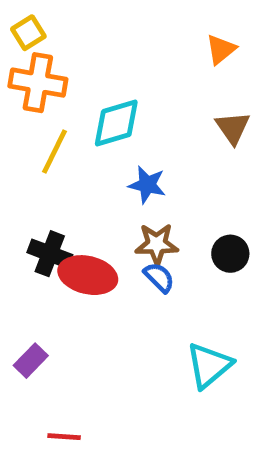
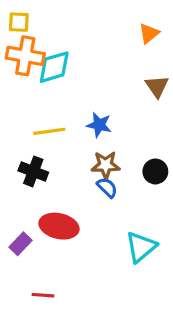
yellow square: (28, 33) -> (19, 22), turned 35
cyan diamond: (116, 123) -> (54, 67), moved
yellow line: (55, 152) -> (49, 131), moved, turned 56
red ellipse: (88, 275) -> (59, 226), moved

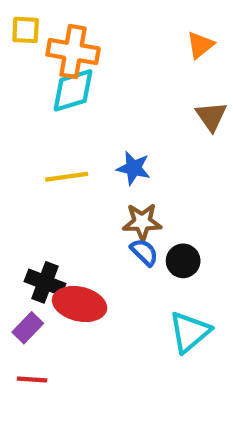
orange cross: (25, 56) -> (73, 52), moved
black cross: (33, 171) -> (45, 282), moved
black circle: (155, 171) -> (183, 261), moved
red line: (43, 295) -> (32, 380), moved

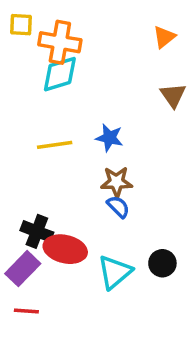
black circle: (183, 261) -> (162, 263), moved
purple rectangle: (28, 328) -> (23, 269), size x1.4
cyan triangle: (190, 332) -> (115, 272), moved

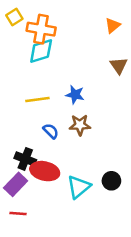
yellow square: (21, 25) -> (14, 17), turned -35
blue semicircle: (118, 207) -> (51, 131), moved

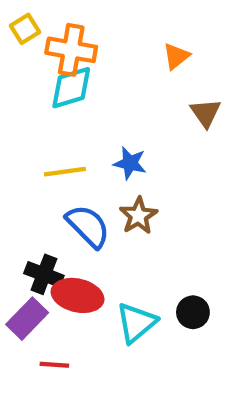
orange triangle: (113, 25) -> (176, 56), moved
brown star: (80, 125) -> (138, 216), turned -30
blue semicircle: (51, 131) -> (88, 226), size x1.6
red line: (18, 214) -> (54, 365), moved

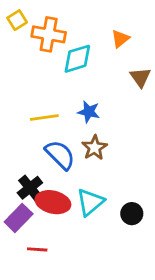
cyan diamond: (71, 88) -> (77, 59), moved
black cross: (44, 274) -> (30, 188), turned 30
cyan triangle: (136, 323) -> (90, 202), moved

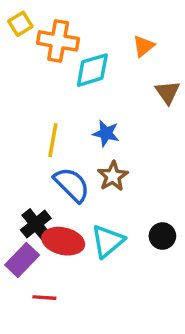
yellow line: (44, 118) -> (53, 140), turned -72
black circle: (132, 214) -> (162, 236), moved

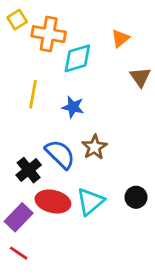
blue star: (106, 133) -> (73, 107), moved
yellow line: (53, 140) -> (33, 94), moved
black cross: (36, 224) -> (29, 170), moved
red line: (44, 298) -> (19, 253), moved, turned 30

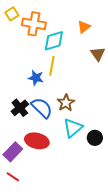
yellow line: (33, 94) -> (52, 66), moved
blue star: (73, 107) -> (36, 78), moved
black cross: (29, 170) -> (20, 108), moved
cyan triangle: (90, 202) -> (73, 128), moved

